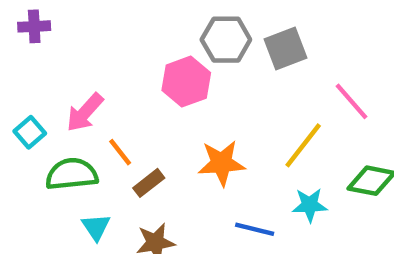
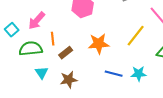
orange line: (120, 152) -> (53, 39), turned 32
cyan star: (310, 205) -> (139, 74), moved

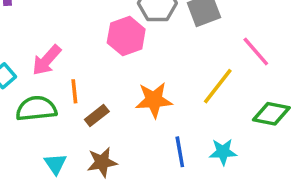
cyan triangle: (42, 73) -> (55, 164), moved
blue line: (114, 74) -> (180, 152), turned 66

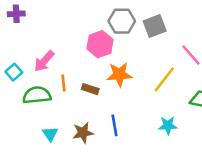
orange star: (154, 100) -> (119, 74), moved
brown rectangle: (97, 116) -> (90, 89), moved, turned 56
blue line: (180, 152) -> (115, 125), moved

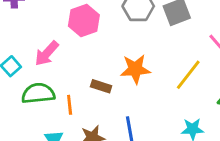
pink hexagon: (100, 44) -> (84, 20), moved
orange line: (64, 83) -> (70, 105), moved

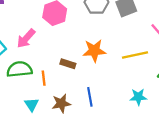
yellow line: (188, 75) -> (135, 55), turned 40

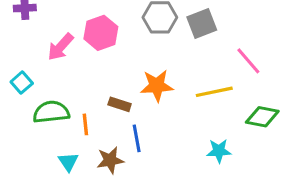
pink arrow: (26, 38) -> (61, 47), moved
blue line: (90, 97) -> (137, 138), moved

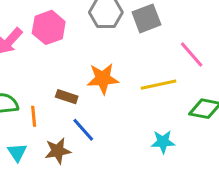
blue line: (137, 138) -> (83, 130), turned -32

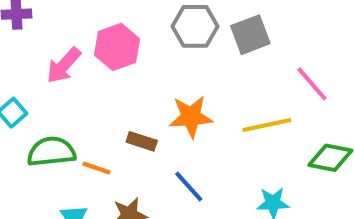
orange line: (34, 116) -> (96, 168), turned -65
blue line: (83, 130) -> (189, 186), moved

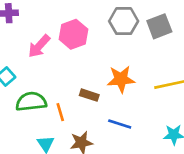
orange line: (96, 168) -> (60, 112), turned 54
blue line: (189, 186) -> (120, 124), turned -30

